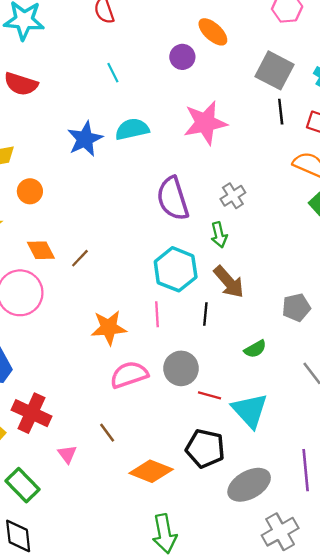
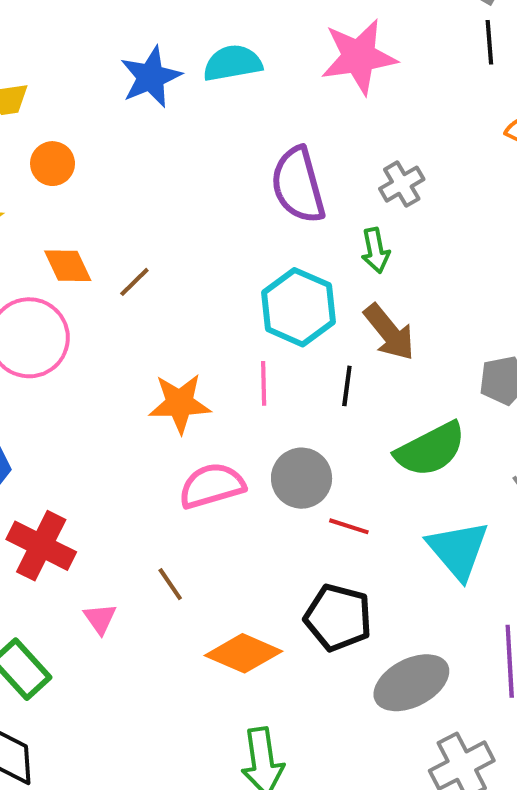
green semicircle: (255, 349) -> (431, 449), size x1.8
cyan triangle: (250, 410) -> (458, 550), moved

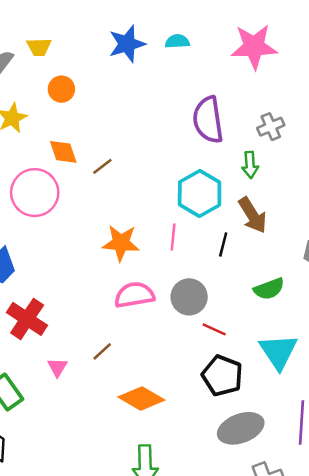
cyan semicircle: (232, 63) -> (177, 41), size x0.7
green semicircle: (431, 449) -> (269, 289), size x0.7
brown line: (170, 584) -> (102, 351), turned 75
black pentagon: (338, 618) -> (222, 376), moved

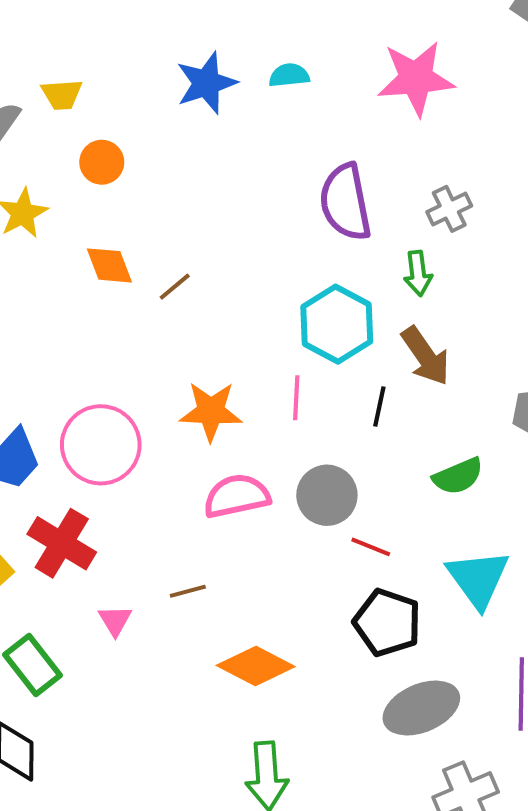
pink circle: (35, 193) -> (101, 445), moved
brown line: (102, 351) -> (188, 591), turned 30

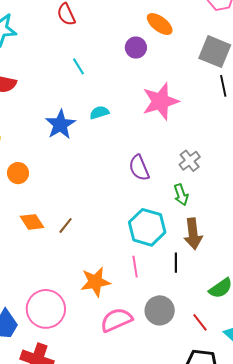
purple semicircle: (345, 202) -> (139, 168), size x0.7
brown arrow: (426, 356) -> (193, 234), turned 40
red line: (371, 547) -> (200, 322), moved, turned 42

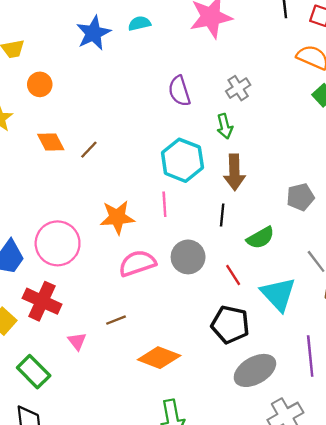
black line: (176, 263) -> (222, 215), moved

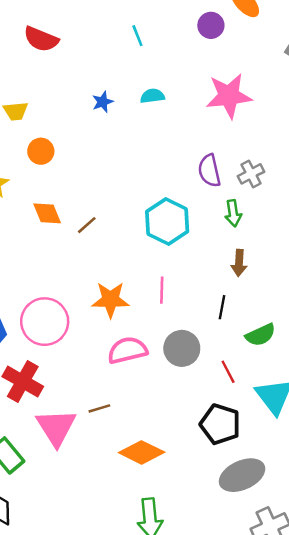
blue star: (93, 33) -> (103, 102), size x0.6
purple semicircle: (179, 91) -> (209, 171), moved
cyan hexagon: (182, 160) -> (167, 222), moved
brown arrow: (234, 172) -> (239, 263), size x0.7
pink triangle: (77, 341) -> (56, 427), size x2.0

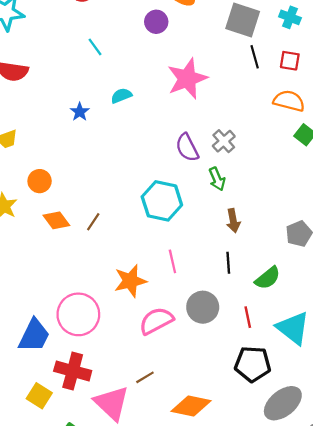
orange circle: (41, 151) -> (40, 181), moved
red line: (228, 372) -> (248, 317), turned 30

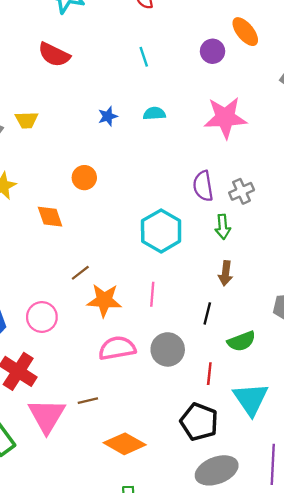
orange circle: (40, 181) -> (84, 178), moved
brown line: (93, 222) -> (80, 273), moved
pink circle: (78, 314) -> (42, 317), size x0.7

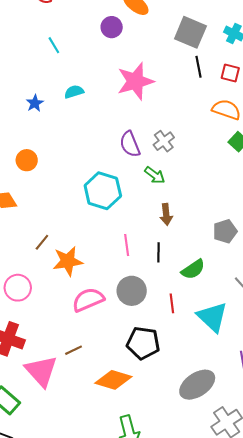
green arrow: (223, 227) -> (155, 175), turned -35
pink line: (152, 294) -> (127, 245), moved
black pentagon: (199, 422) -> (143, 343), moved

